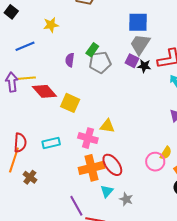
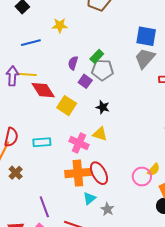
purple square: (132, 61) -> (85, 81), moved
black star: (144, 66) -> (103, 107), moved
purple line: (76, 206) -> (44, 207), moved

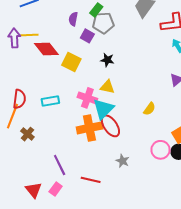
yellow semicircle: (154, 170) -> (149, 109), moved
pink circle: (142, 177) -> (160, 150), moved
cyan triangle: (89, 198) -> (103, 109), moved, size x1.6

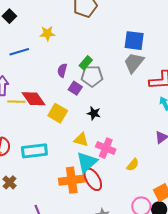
yellow line: (29, 35) -> (16, 102), moved
yellow triangle: (107, 87) -> (81, 140), moved
pink cross: (87, 98) -> (106, 148), moved
cyan rectangle: (50, 101) -> (34, 151), size x1.4

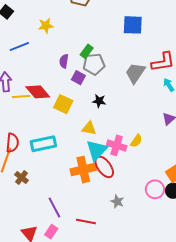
gray trapezoid: (134, 63) -> (135, 73), moved
pink cross: (106, 148) -> (117, 145), moved
yellow semicircle: (133, 165) -> (136, 141), moved

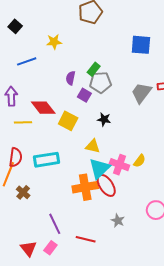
yellow line: (21, 96) -> (23, 122), moved

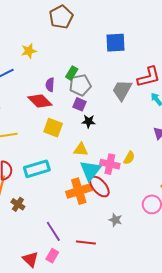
purple square: (84, 95) -> (79, 104), moved
red diamond: (43, 108) -> (40, 101), moved

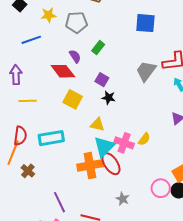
yellow star: (29, 51) -> (49, 15), moved
purple semicircle: (50, 85) -> (75, 56), turned 136
gray pentagon: (80, 85) -> (76, 22), moved

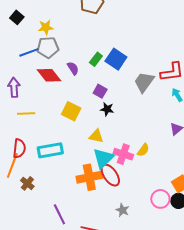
gray pentagon: (76, 22) -> (48, 47), moved
blue square: (145, 23) -> (116, 59), moved, turned 30
red diamond: (63, 71) -> (49, 75), moved

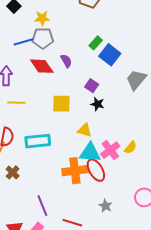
green rectangle: (96, 59) -> (96, 43), moved
yellow square: (71, 111) -> (61, 104), turned -30
pink cross: (123, 154) -> (110, 150), turned 30
cyan triangle: (103, 158) -> (90, 153), turned 45

